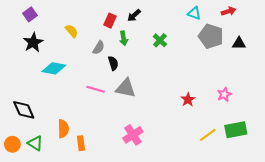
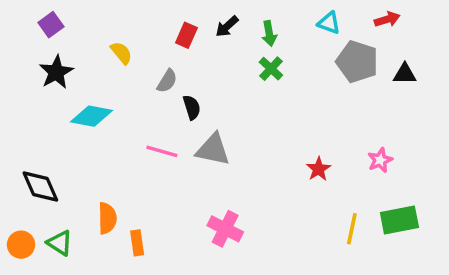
green arrow: (124, 38) -> (269, 33), moved
pink cross: (133, 135) -> (225, 229), turned -30
yellow line: (208, 135) -> (352, 229), turned -42

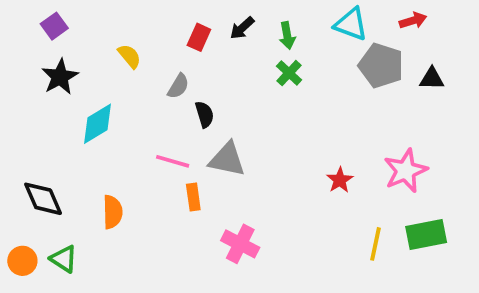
cyan triangle: (329, 23) -> (351, 24), size x1.4
cyan diamond: (91, 116) -> (98, 124), turned -42
pink star: (380, 160) -> (405, 171), size x1.6
orange semicircle: (107, 218) -> (113, 212), moved
orange rectangle: (137, 243) -> (193, 197), moved

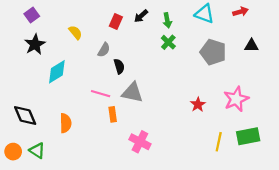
gray pentagon: (381, 66) -> (213, 52), moved

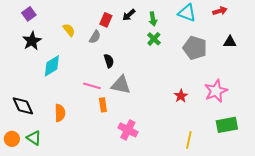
gray semicircle: (104, 50) -> (95, 37), moved
yellow line: (219, 142) -> (189, 140), moved

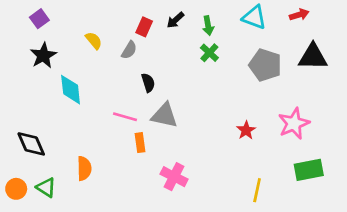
black triangle: (230, 42) -> (313, 57), size x1.6
cyan diamond: (52, 66) -> (71, 90), turned -65
orange semicircle: (60, 113) -> (84, 168), moved

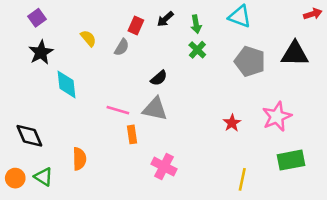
red arrow: (299, 15) -> (313, 14), moved
black semicircle: (148, 83) -> (159, 78), moved, turned 66

